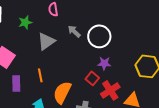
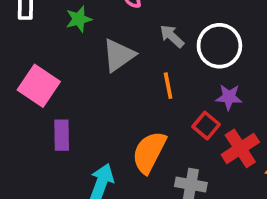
orange line: (40, 75) -> (168, 86), moved

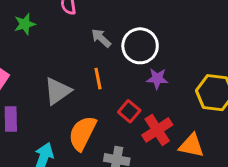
gray triangle: (119, 55) -> (57, 91), moved
purple star: (229, 97) -> (157, 79), moved

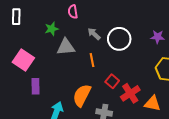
green star: (25, 24) -> (52, 29), moved
purple star: (157, 79) -> (158, 37), moved
gray triangle: (57, 91) -> (66, 47), moved, turned 30

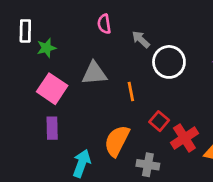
green star: (52, 29) -> (46, 48), moved
gray arrow: (94, 34) -> (141, 39), moved
pink square: (23, 60) -> (52, 89), moved

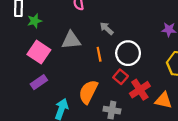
gray arrow: (141, 39) -> (107, 28), moved
white circle: (169, 62) -> (128, 53), moved
purple rectangle: (52, 128) -> (39, 82), turned 56

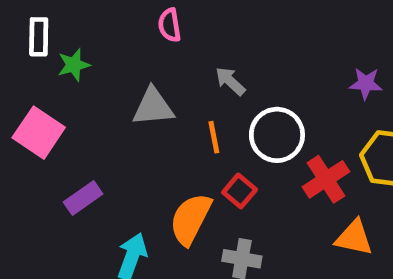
pink square: (39, 52) -> (39, 133), moved
red square: (121, 77) -> (240, 191), moved
red cross: (140, 90) -> (326, 179), moved

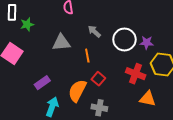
purple star: (366, 84) -> (147, 43), moved
white circle: (277, 135) -> (124, 39), moved
red cross: (326, 179) -> (136, 74), turned -36
purple rectangle: (83, 198) -> (42, 83), moved

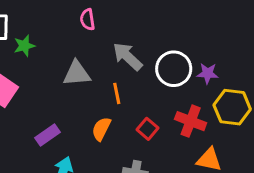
gray arrow: (94, 31) -> (128, 56), size x1.5
red square: (98, 79) -> (148, 129), moved
orange semicircle: (77, 91) -> (101, 129), moved, size x0.7

